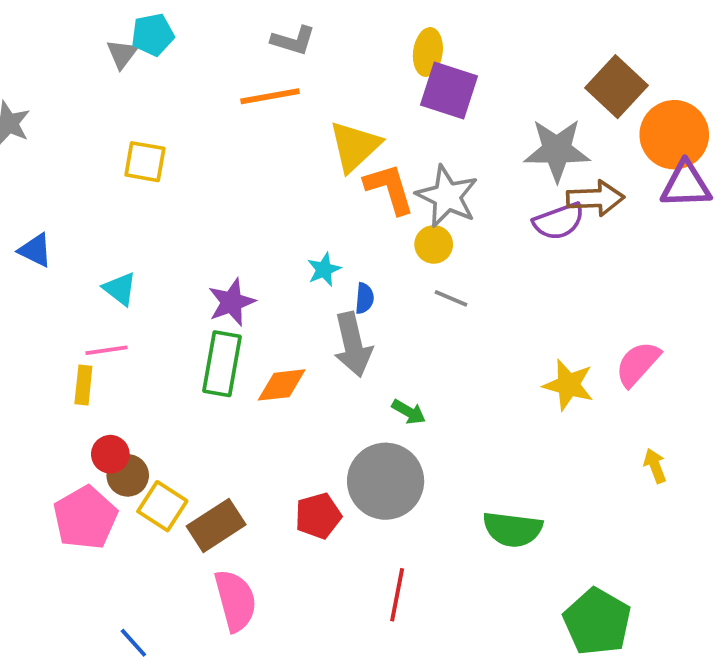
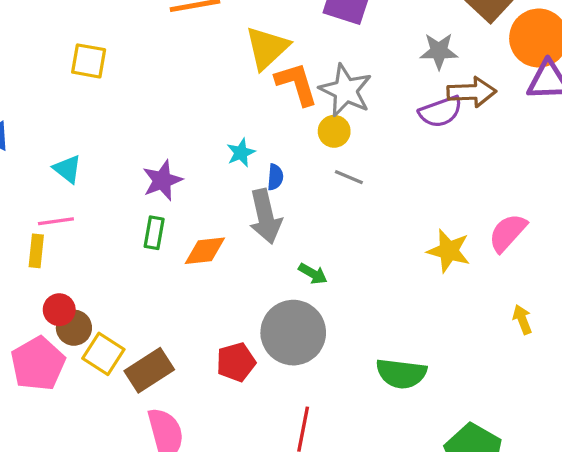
gray star: (557, 150) -> (439, 51), size x0.7
green rectangle: (222, 364) -> (154, 233), size x0.6

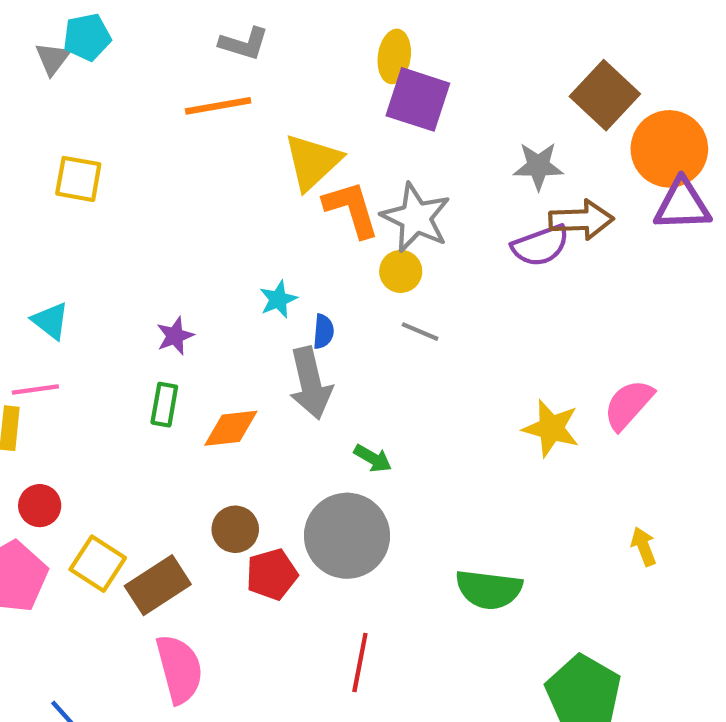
purple star: (162, 180) -> (175, 336), size x0.7
yellow arrow: (522, 320) -> (644, 546), moved
brown circle: (74, 328) -> (235, 529), moved

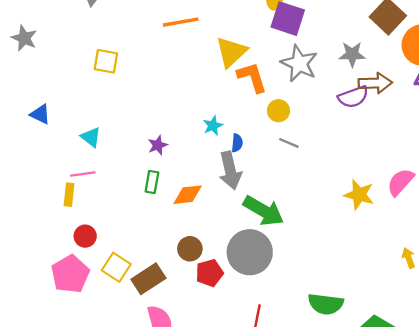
gray star: (416, 218) -> (299, 63), moved
green arrow: (373, 458) -> (264, 211), size x2.0
green semicircle: (489, 589) -> (326, 304), moved

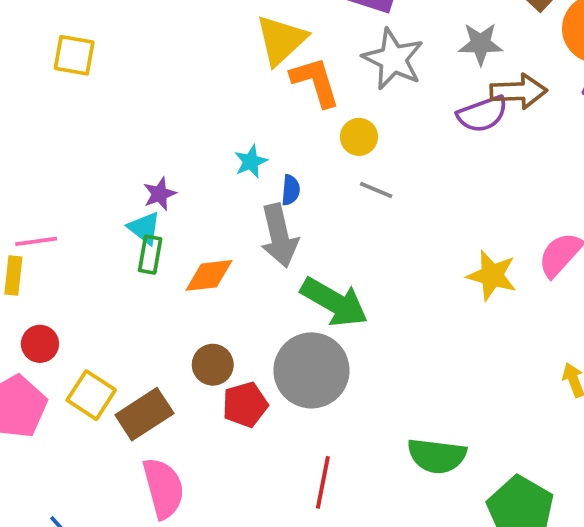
cyan triangle: (91, 137) -> (144, 228), moved

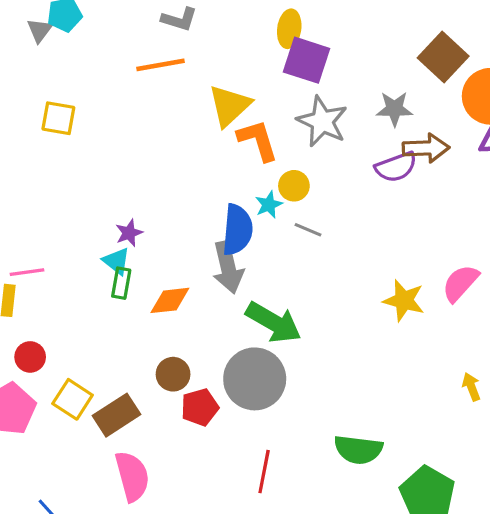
cyan star: (251, 162) -> (269, 205), moved
blue semicircle: (291, 190) -> (237, 230), size x2.0

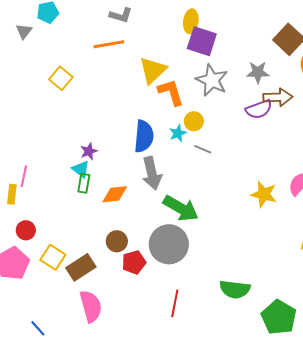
gray triangle: (40, 30) -> (24, 31), moved
yellow square: (58, 118) -> (61, 78), moved, turned 30
blue semicircle: (237, 230) -> (144, 136), moved
pink line: (27, 272) -> (24, 176), turned -70

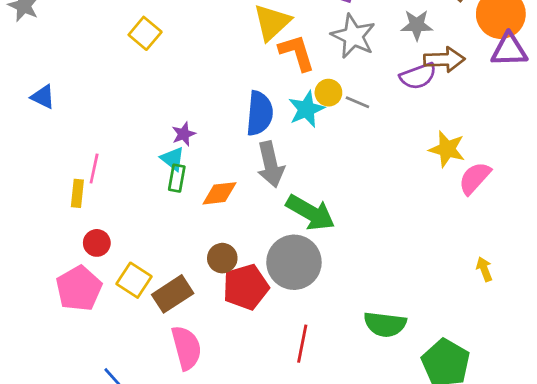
cyan star: (178, 133) -> (306, 109), size x1.5
gray line: (203, 149) -> (357, 102), moved
yellow star: (264, 194) -> (447, 149), moved
red pentagon: (134, 262) -> (246, 287), size x1.4

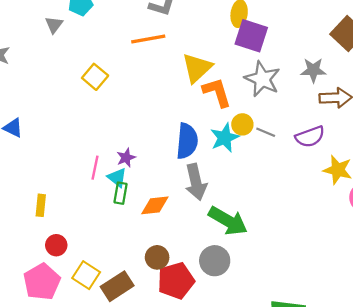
purple semicircle: (418, 76) -> (310, 137), moved
pink line: (94, 168) -> (95, 168), moved
gray circle: (294, 262) -> (215, 261), size x0.7

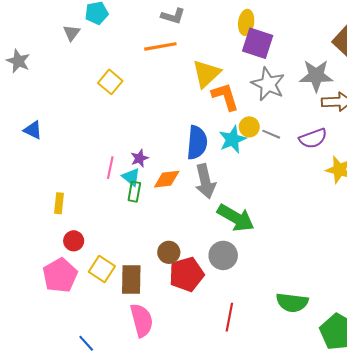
gray star: (313, 70) -> (316, 76), size x1.4
orange diamond: (155, 205) -> (167, 179), moved
brown rectangle: (117, 286) -> (131, 279), turned -56

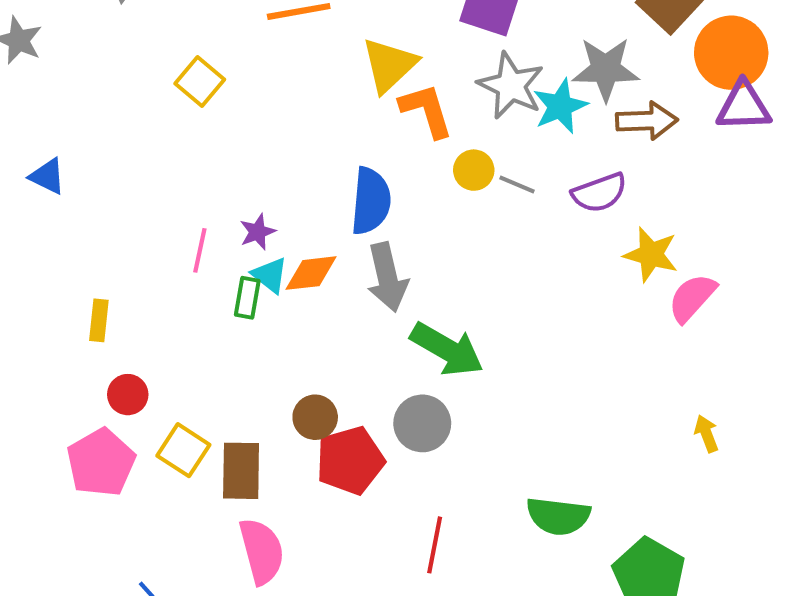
cyan star: (233, 139) -> (560, 106), moved
cyan triangle: (131, 177) -> (270, 275), moved

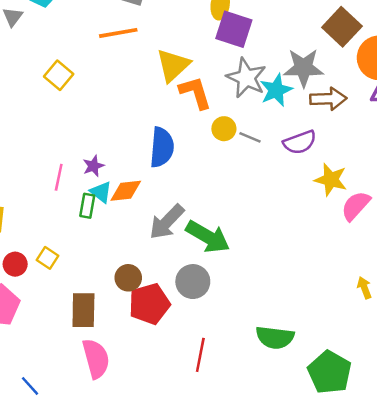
gray arrow: (387, 277) -> (167, 222), moved, turned 57
yellow square: (183, 450) -> (47, 258), moved, size x0.7

